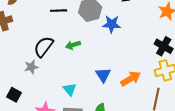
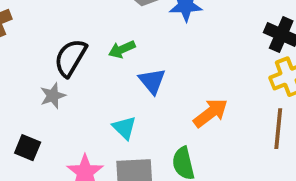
blue triangle: (103, 75) -> (152, 81), moved
orange arrow: (131, 79) -> (211, 113), moved

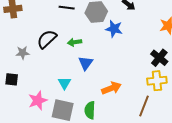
gray star: (53, 96) -> (23, 53), moved
black square: (28, 148) -> (12, 79), turned -32

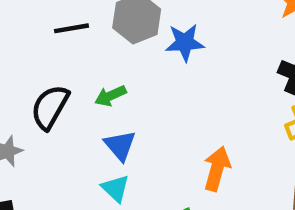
blue triangle: (86, 63) -> (120, 145), moved
orange arrow: (111, 88) -> (217, 169), turned -36

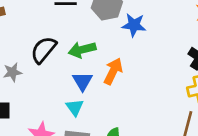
green arrow: (110, 96) -> (82, 50), size x1.4
orange arrow: (217, 169) -> (113, 71), moved

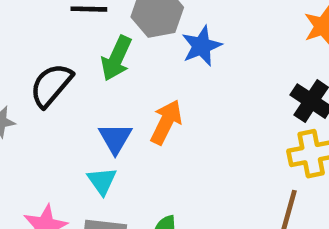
blue star: (134, 25) -> (202, 46), turned -30
green arrow: (82, 50) -> (116, 58), moved, turned -52

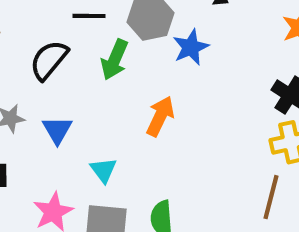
black semicircle: (51, 85) -> (49, 60), moved
blue triangle: (115, 138) -> (57, 130), moved

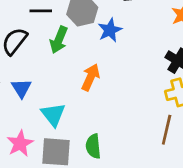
cyan triangle: (103, 170) -> (53, 114), size x1.4

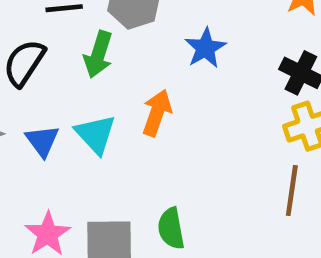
blue star: (110, 30) -> (205, 48), moved
cyan triangle: (53, 114) -> (96, 134), moved

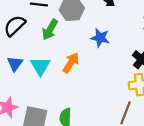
blue star: (205, 48) -> (100, 38), turned 30

